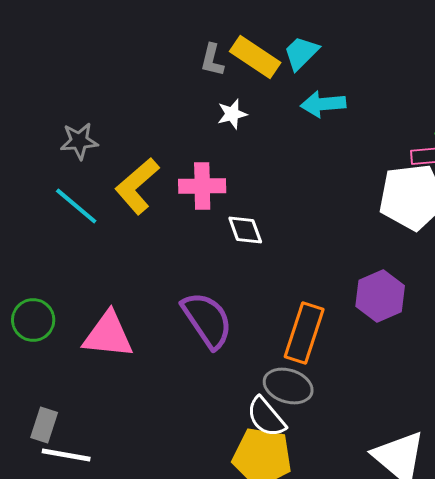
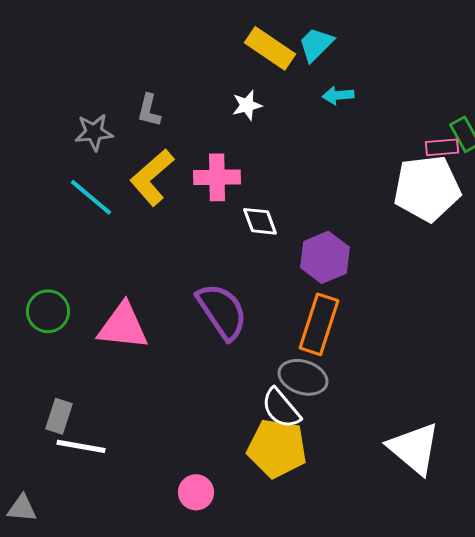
gray L-shape: (212, 60) -> (149, 110), moved
cyan arrow: (323, 104) -> (338, 95), size x0.7
purple hexagon: (380, 296) -> (325, 257), moved

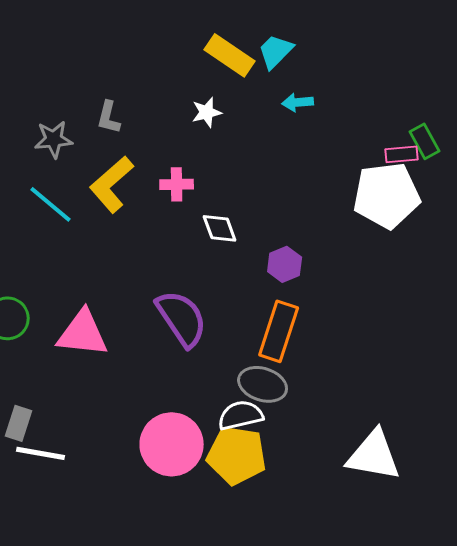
pink cross: (217, 177) -> (177, 184), size x0.7
purple hexagon: (325, 257) -> (285, 264), size x0.7
white semicircle: (281, 408) -> (241, 415), turned 117
white triangle: (414, 448) -> (374, 455), turned -30
pink circle: (196, 492) -> (172, 444), moved, size x1.8

